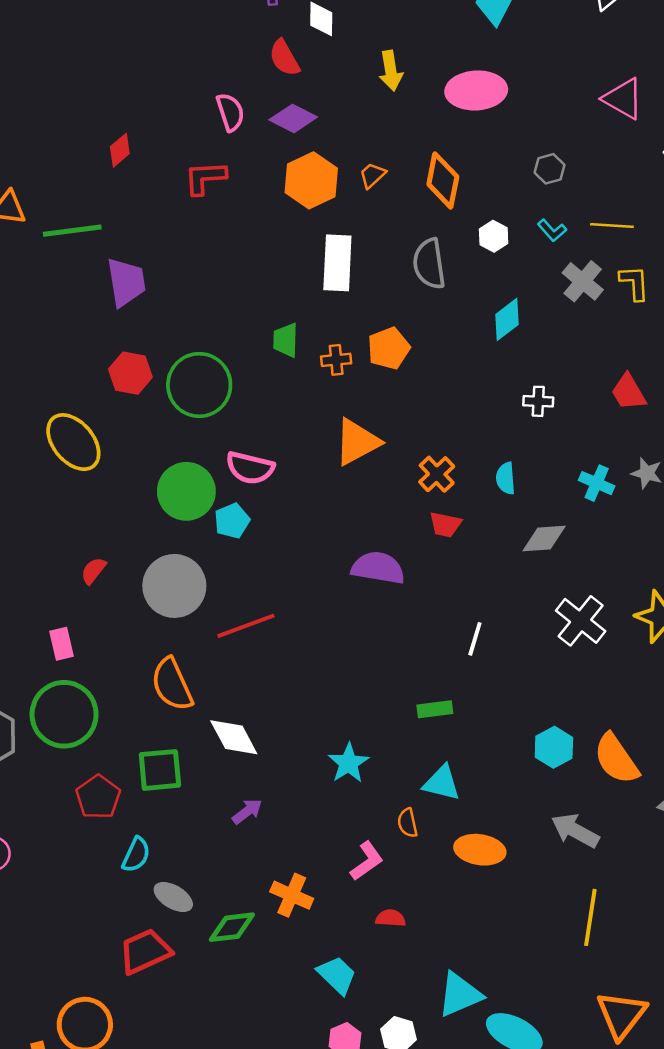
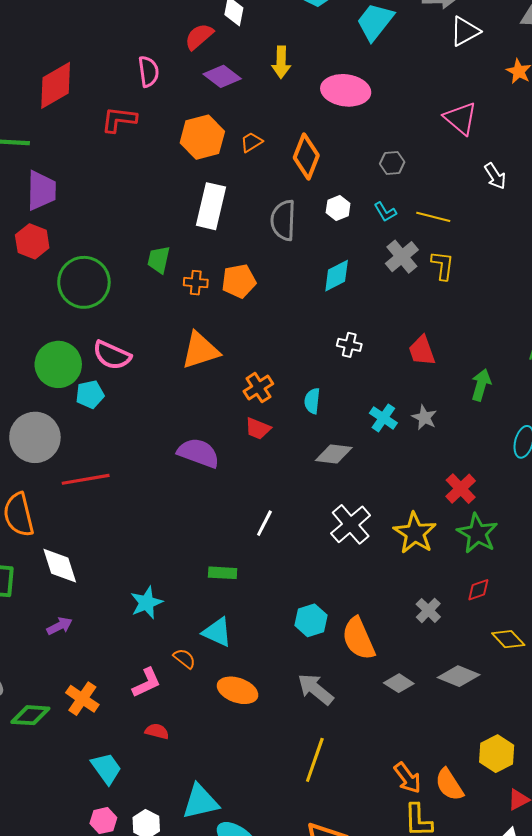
red semicircle: (284, 58) -> (199, 37), turned 68
purple diamond: (293, 118) -> (222, 76), moved
red diamond: (120, 150) -> (56, 85), size x1.8
red hexagon: (130, 373) -> (32, 241), moved
orange semicircle: (408, 823) -> (184, 659), turned 130

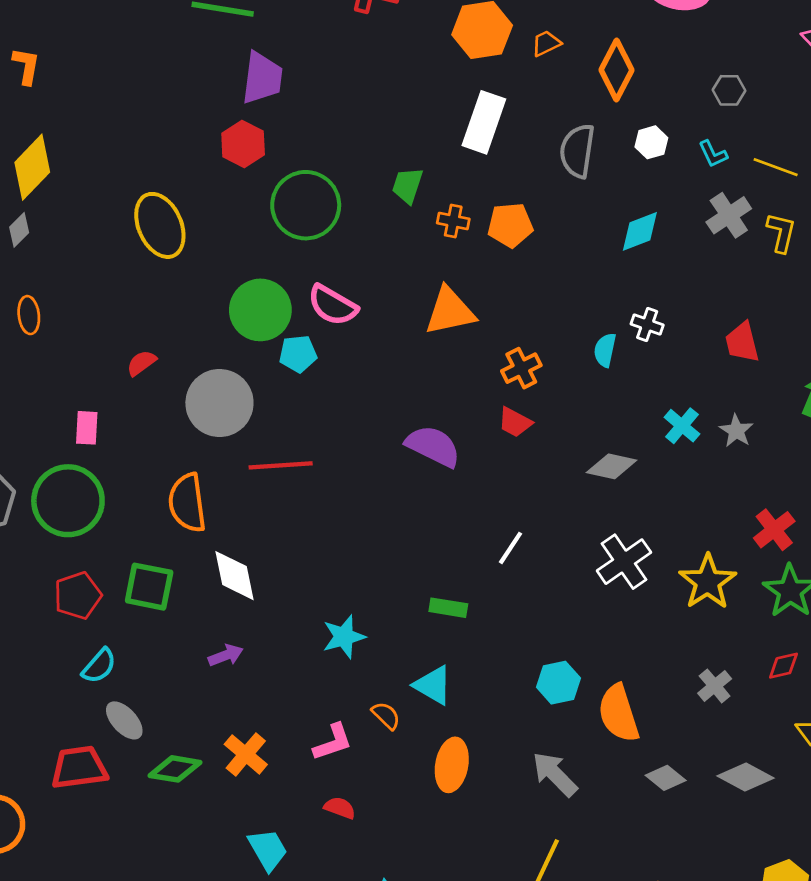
cyan semicircle: (312, 401) -> (605, 350), moved
orange ellipse: (238, 690) -> (452, 765), turned 75

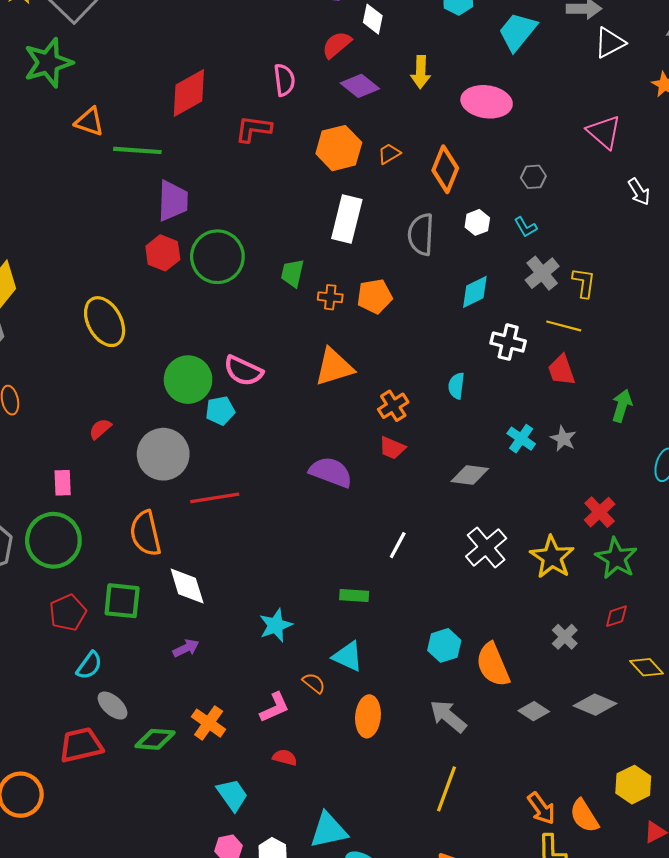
yellow line: (776, 167) -> (564, 326), moved
green circle: (306, 205) -> (217, 257), moved
white cross: (647, 324) -> (508, 342), moved, size x1.4

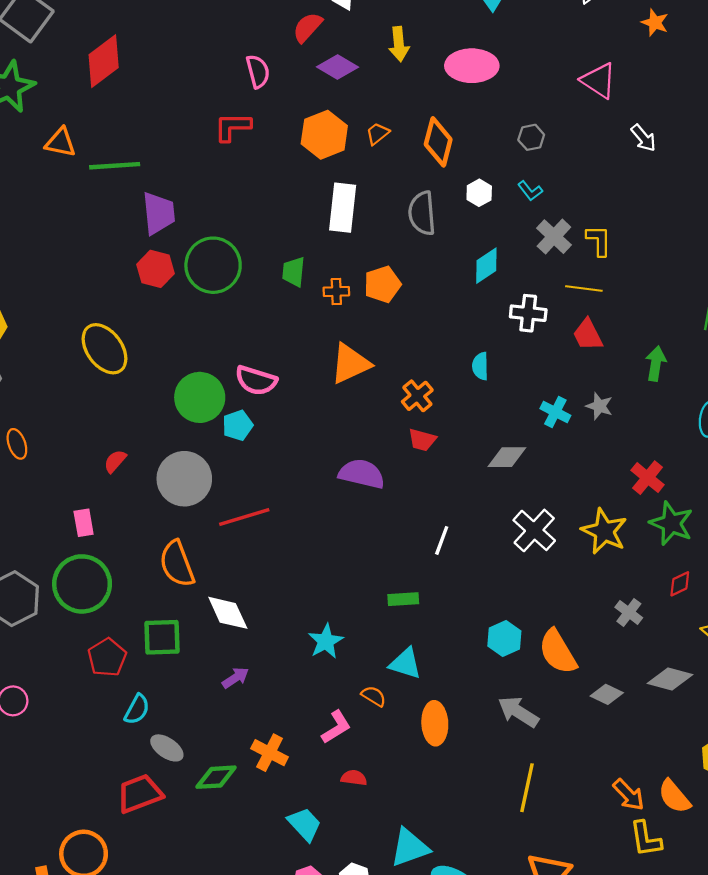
red diamond: (189, 93) -> (104, 61), moved

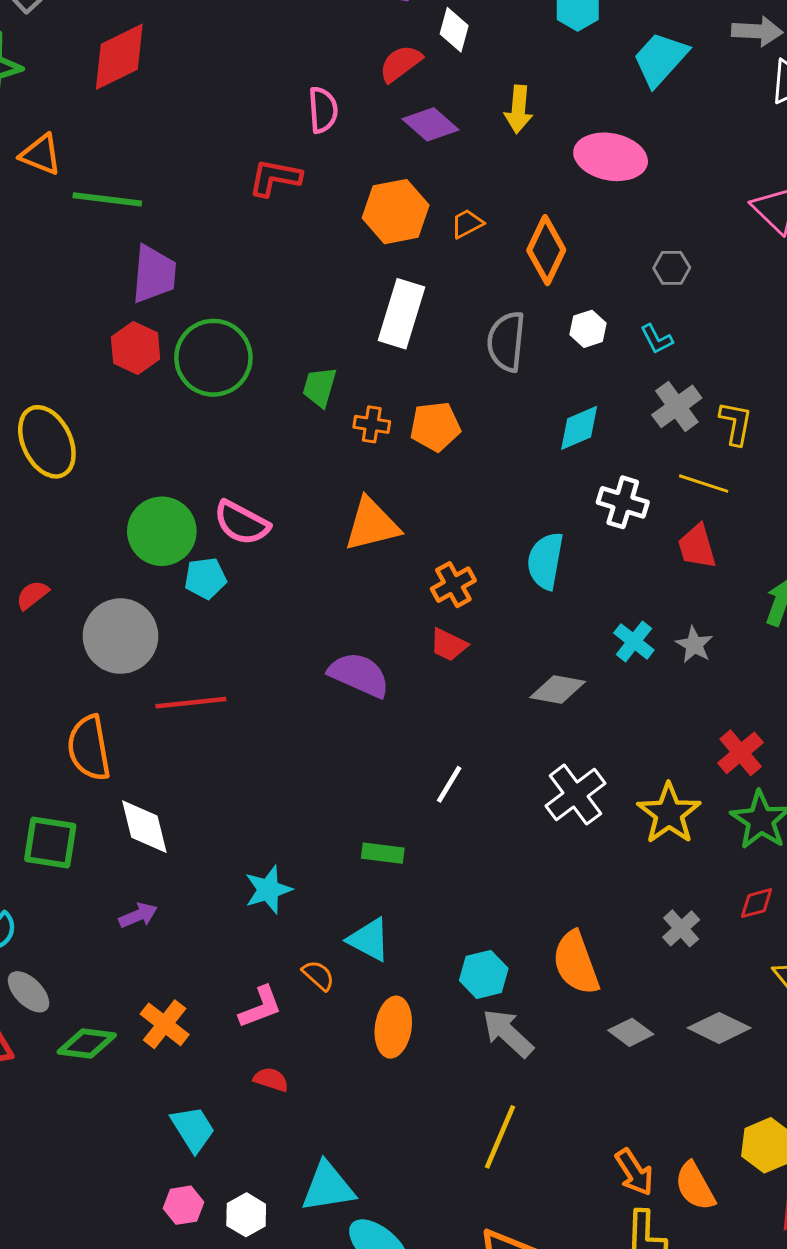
cyan semicircle: (480, 366) -> (545, 561), size x1.5
cyan hexagon: (504, 639) -> (484, 974), moved

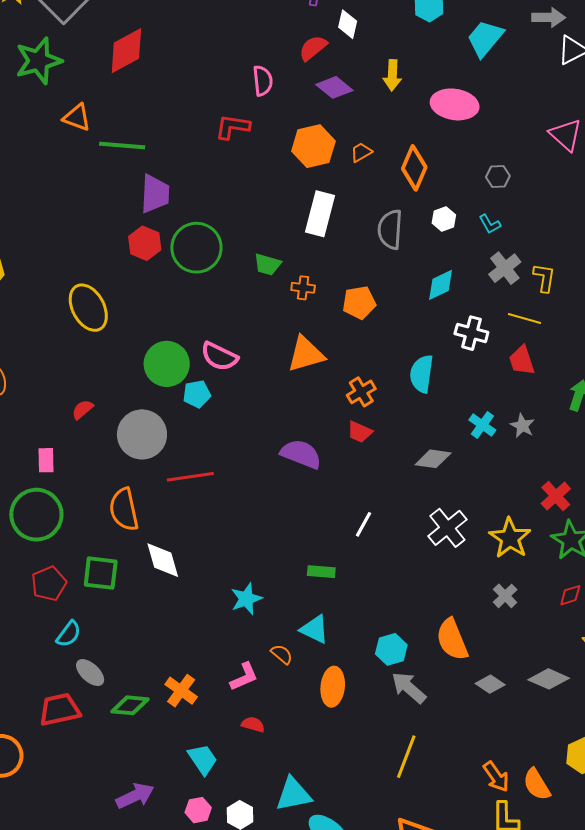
green trapezoid: (320, 387) -> (268, 264), turned -88
orange pentagon: (435, 426) -> (359, 303), moved
purple arrow: (138, 915) -> (135, 796), moved, size x1.5
gray cross: (681, 928) -> (505, 596), moved

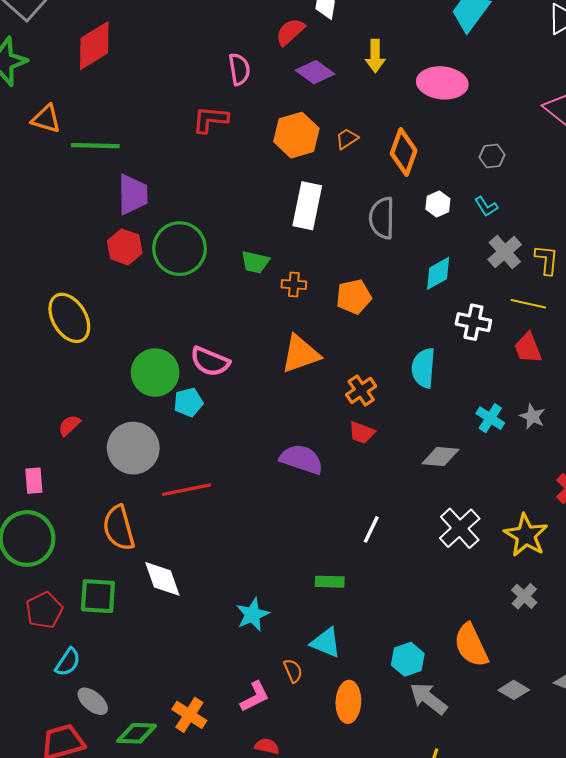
orange semicircle: (282, 654) -> (293, 671), turned 30

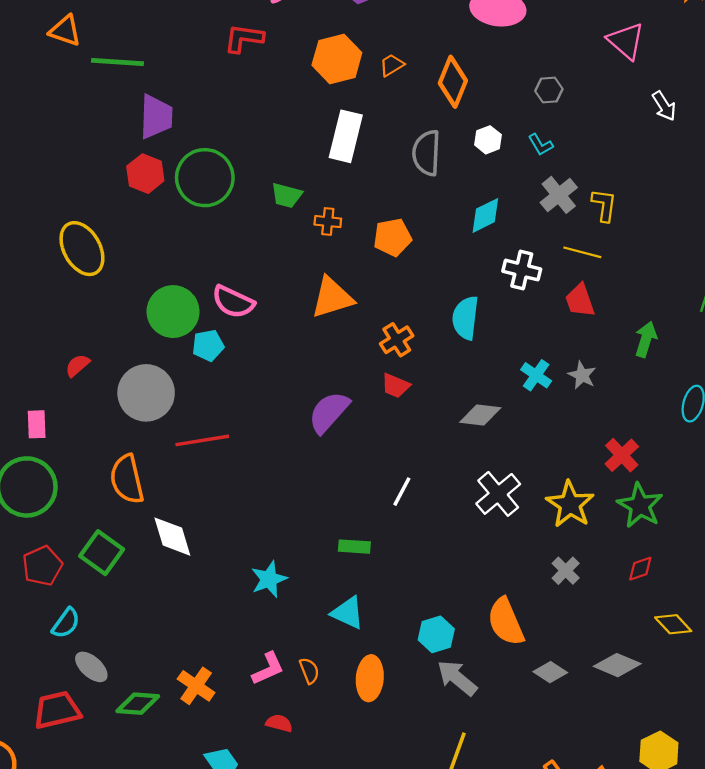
purple semicircle: (301, 459) -> (329, 412), turned -69
green square: (98, 596) -> (102, 553), turned 30
orange semicircle: (293, 671) -> (309, 671), moved

